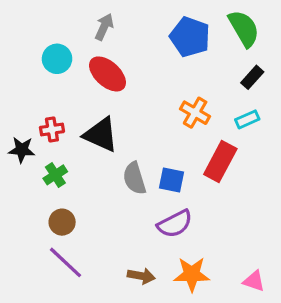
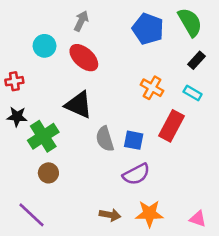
cyan rectangle: (247, 119) -> (193, 93), turned 54
red cross: (52, 129) -> (14, 81), moved
green cross: (55, 175) -> (43, 136), size x1.6
purple line: (65, 262) -> (31, 215), moved

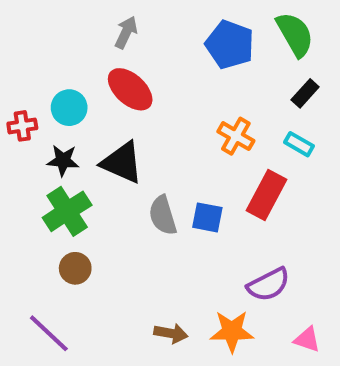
cyan circle: (45, 46) -> (69, 108), moved
black star: (17, 117) -> (63, 160), moved
purple semicircle: (136, 174) -> (268, 285), moved

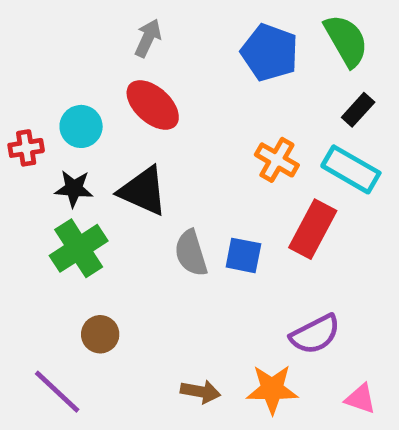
cyan rectangle: (299, 144) -> (351, 169), size x1.6
brown circle: (75, 268) -> (100, 334), moved

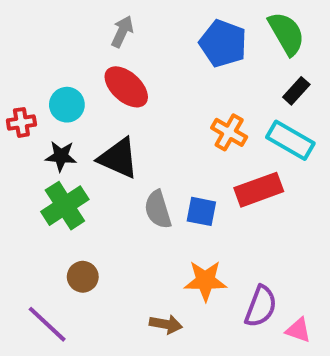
red rectangle: (313, 229) -> (259, 190), turned 42
purple semicircle: (315, 334) -> (261, 306), moved, turned -42
orange star: (272, 389) -> (205, 281), moved

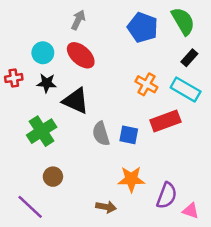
cyan circle: (67, 105) -> (43, 53), moved
black star: (61, 156) -> (47, 83), moved

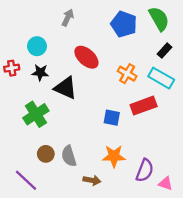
red ellipse: (81, 55) -> (86, 57), moved
gray semicircle: (101, 134) -> (69, 156), moved

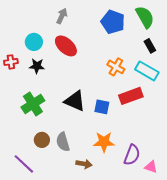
black rectangle: (164, 51) -> (150, 46), turned -72
red ellipse: (86, 57) -> (66, 46), moved
black triangle: (66, 88) -> (75, 101), moved

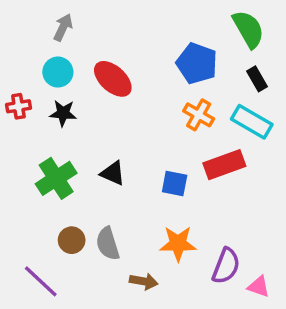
gray arrow: (62, 16) -> (63, 27), moved
blue pentagon: (113, 22) -> (197, 63), moved
black triangle: (75, 101) -> (113, 173), moved, size x0.7

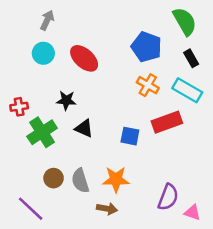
red cross: (18, 106) -> (19, 107), moved
black star: (63, 113) -> (66, 100), moved
orange star: (178, 244) -> (116, 179), moved

